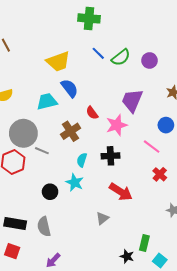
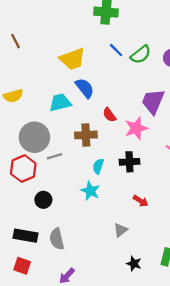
brown cross: (71, 131) -> (86, 135), turned 30
gray line: (42, 151) -> (55, 156), turned -40
black circle: (50, 192) -> (43, 200), moved
red arrow: (121, 192) -> (141, 201), size x0.6
black star: (127, 256) -> (134, 264), moved

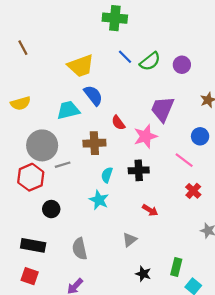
gray semicircle: (57, 239) -> (80, 249), moved

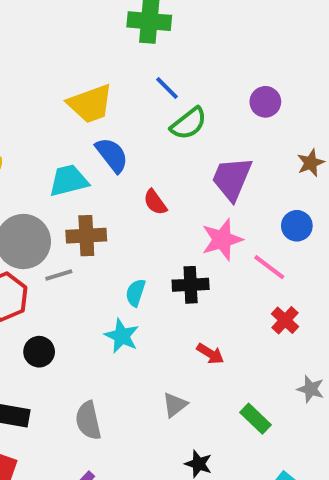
green semicircle: (150, 61) -> (189, 123), moved
pink star: (146, 136) -> (222, 240), moved
brown cross: (94, 143) -> (86, 236), moved
green rectangle: (176, 267) -> (256, 419), moved, turned -60

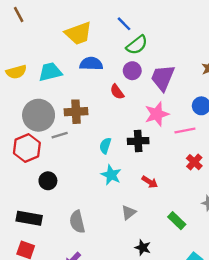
purple circle: (265, 102) -> (132, 71), moved
blue semicircle: (112, 155) -> (91, 64), turned -50
cyan trapezoid: (69, 181) -> (50, 72), moved
pink line: (269, 267) -> (185, 130), turned -48
cyan star: (122, 336) -> (111, 175), moved

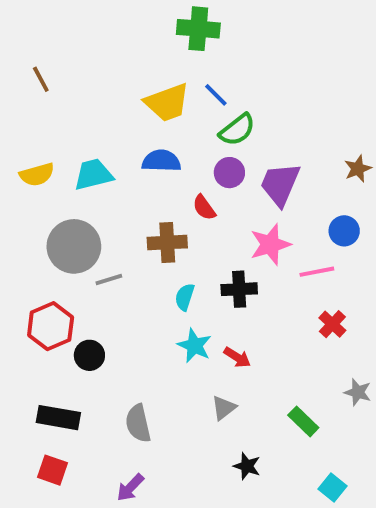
yellow trapezoid: (78, 33) -> (167, 103), moved
brown cross: (76, 112) -> (167, 243), moved
red hexagon: (27, 148) -> (51, 326), moved
red arrow: (150, 182) -> (237, 357), moved

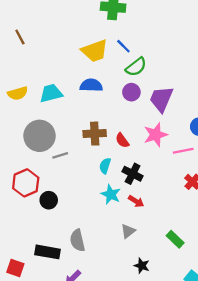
red semicircle: (204, 208) -> (122, 140), moved
black cross: (239, 289) -> (133, 174), moved, turned 30
black rectangle: (58, 418) -> (48, 252), moved
red square: (53, 470) -> (15, 268), moved

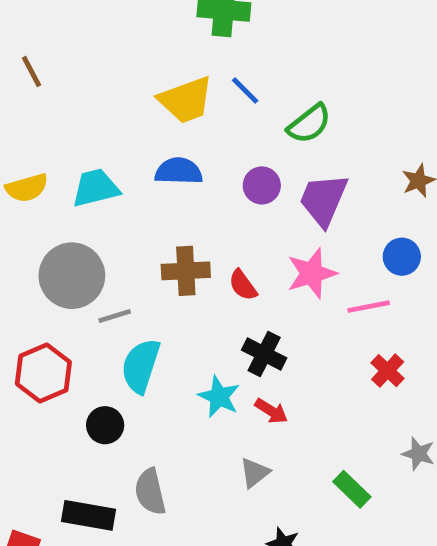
green semicircle: (136, 67) -> (309, 124), moved
cyan semicircle: (105, 166) -> (141, 366), moved, size x1.6
black circle: (49, 200) -> (105, 425), moved

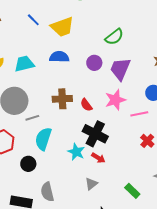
blue line: (245, 91) -> (33, 20), moved
black cross: (264, 354) -> (95, 134), size x1.4

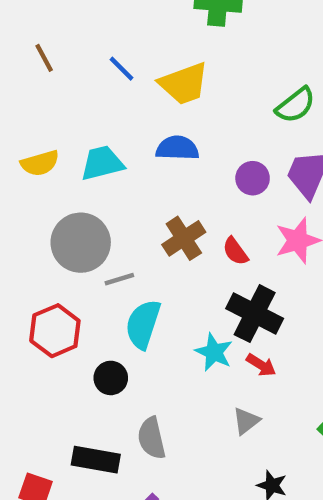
purple circle: (94, 63) -> (253, 178), moved
brown cross: (62, 99) -> (184, 238), turned -30

